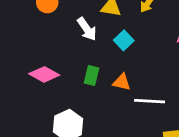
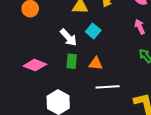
white arrow: (87, 29) -> (68, 37), moved
white line: (150, 101) -> (108, 87), moved

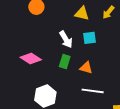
cyan square: (93, 31) -> (89, 38), turned 32

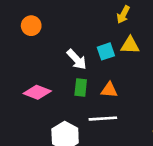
yellow triangle: (82, 14) -> (130, 45), moved
white line: (93, 91) -> (103, 119), moved

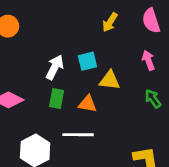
yellow triangle: (130, 45) -> (110, 80), moved
white arrow: (77, 59) -> (55, 67), turned -115

